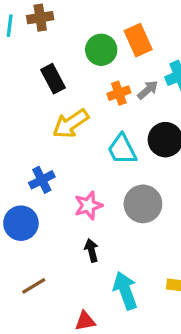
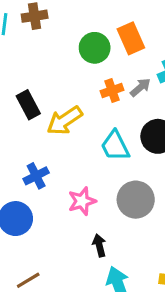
black rectangle: (53, 79) -> (28, 105), moved
black arrow: (92, 250) -> (99, 245), moved

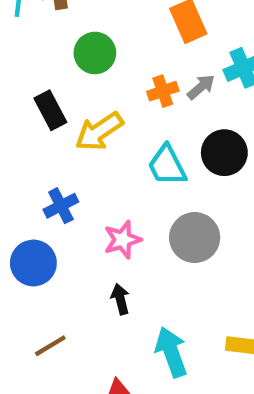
green circle: (95, 48) -> (95, 53), moved
black arrow: (99, 245) -> (120, 299), moved

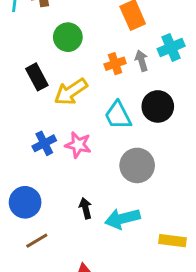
gray arrow: (201, 87) -> (142, 61), turned -66
pink star: (122, 240) -> (78, 145), moved, turned 30
blue circle: (33, 263) -> (25, 202), moved
cyan arrow: (171, 352) -> (122, 219), moved, turned -84

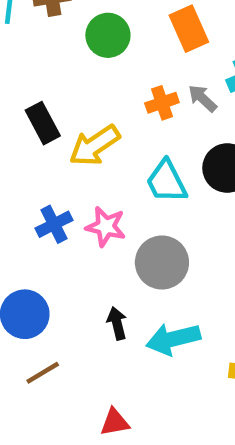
green circle: (68, 37) -> (108, 35), moved
gray arrow: (142, 61) -> (202, 98), turned -30
gray circle: (137, 165) -> (162, 262), moved

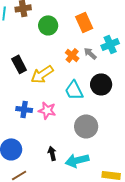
orange cross: (162, 103) -> (72, 55), turned -32
blue cross: (54, 224) -> (24, 109), turned 35
gray circle: (162, 262) -> (86, 126), moved

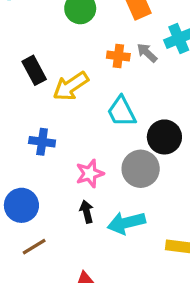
orange cross: (72, 55) -> (118, 56), turned -32
black circle: (101, 84) -> (164, 137), moved
pink star: (47, 110) -> (90, 174), moved, turned -30

